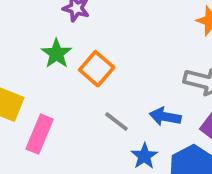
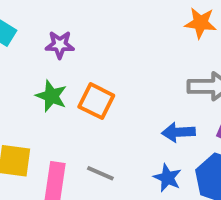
gray line: (116, 121) -> (100, 173), moved

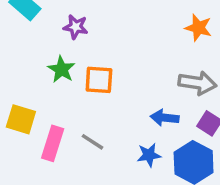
orange square: (96, 101) -> (99, 80), turned -32
blue star: (167, 178) -> (149, 155), turned 30

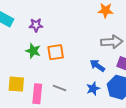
blue arrow: (165, 118) -> (97, 66), turned 42

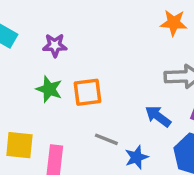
gray line: (60, 88) -> (106, 139), moved
blue star: (93, 89) -> (136, 157), moved

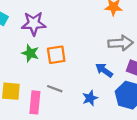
purple star: (55, 45) -> (34, 24), size x1.5
gray line: (106, 139) -> (55, 89), moved

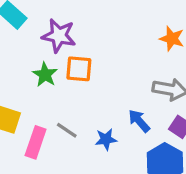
orange square: (56, 55) -> (79, 69), moved
blue star: (90, 98) -> (106, 139), moved

